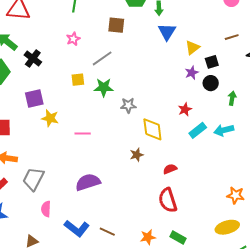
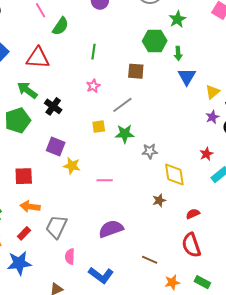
purple square: (34, 99) -> (56, 146), turned 36
brown line: (107, 232) -> (150, 260), moved

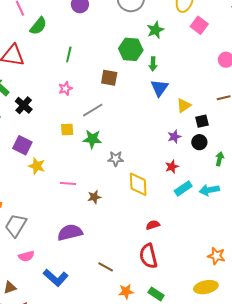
purple star: (212, 117) -> (174, 137), moved
brown star: (159, 200) -> (94, 197), moved
pink semicircle: (70, 257) -> (26, 256), turned -112

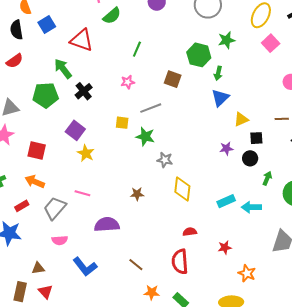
red star: (172, 167) -> (225, 247), moved
pink line: (68, 183) -> (82, 193), moved

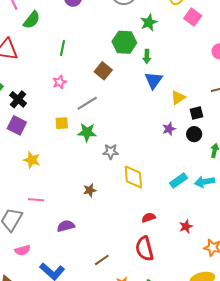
brown square: (173, 79) -> (103, 71), turned 30
purple square: (75, 130) -> (17, 125), moved
purple semicircle: (107, 225) -> (66, 226), size x0.7
brown line: (136, 265) -> (102, 260), turned -63

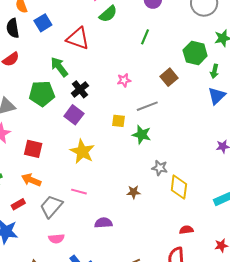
green line: (63, 48) -> (145, 37), moved
gray star: (111, 152) -> (160, 168), moved
yellow star: (32, 160) -> (82, 152), size x1.4

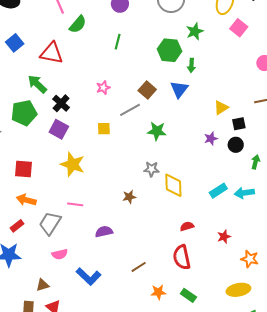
brown square: (169, 77) -> (147, 90), moved
blue triangle: (217, 96) -> (179, 89), moved
green star: (142, 135) -> (157, 131), moved

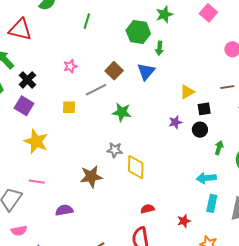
cyan rectangle: (218, 191) -> (212, 203), moved, turned -48
brown star: (129, 197) -> (91, 177), size x1.6

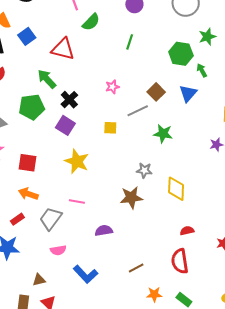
green arrow: (159, 48) -> (202, 70), turned 144
gray star: (115, 150) -> (144, 170), moved

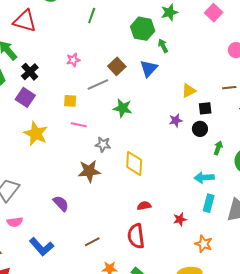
pink line: (77, 201) -> (79, 125), moved
purple semicircle: (104, 231) -> (61, 203), turned 54

